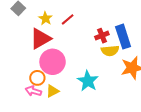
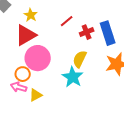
red line: (68, 19) -> (67, 21), moved
yellow semicircle: (110, 51) -> (80, 59), moved, turned 120
yellow triangle: (53, 91) -> (36, 95), moved

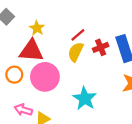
red triangle: (26, 35) -> (31, 51), turned 35
yellow semicircle: (80, 59) -> (76, 52), moved
orange circle: (23, 74) -> (14, 75), moved

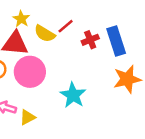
yellow semicircle: (76, 52) -> (45, 34), moved, turned -84

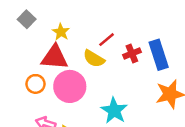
yellow semicircle: (45, 34) -> (94, 59), moved

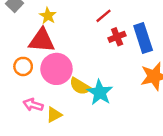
red line: (107, 40) -> (103, 16), moved
yellow semicircle: (94, 59) -> (80, 86), moved

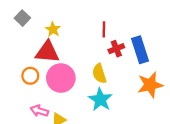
red line: (103, 16) -> (104, 29), turned -49
yellow semicircle: (80, 86) -> (99, 74), moved, turned 42

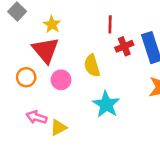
red triangle: (47, 52) -> (46, 50), turned 45
yellow semicircle: (99, 74) -> (92, 66), moved
pink circle: (61, 78) -> (61, 80), size x0.6

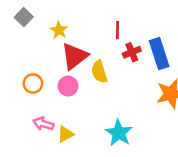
red triangle: (46, 50) -> (75, 56), moved, turned 32
cyan star: (106, 104) -> (119, 133), moved

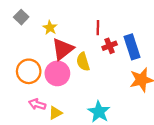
orange circle: (33, 83) -> (29, 71), size x1.5
pink circle: (68, 86) -> (57, 73), size x1.5

